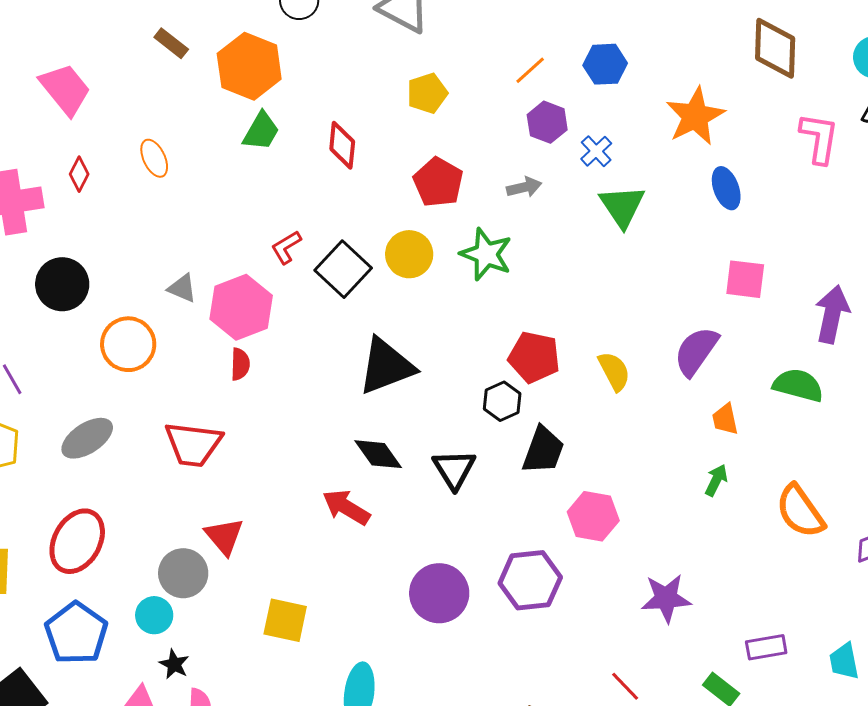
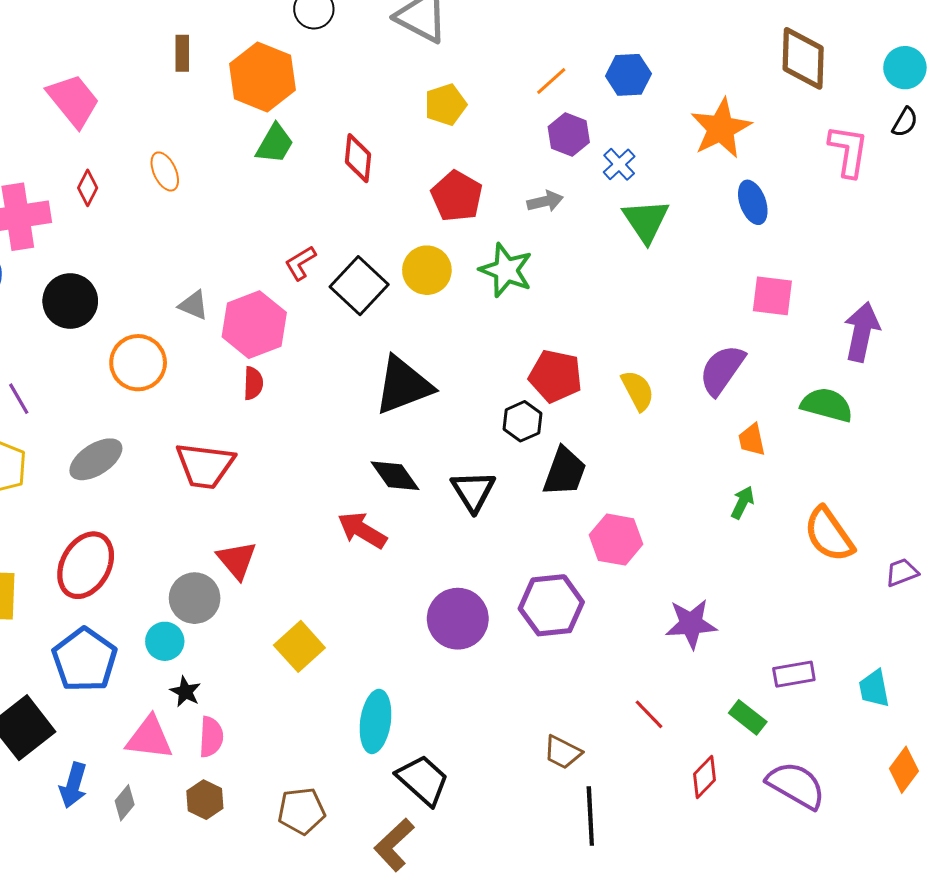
brown rectangle: (171, 43) -> (182, 53), turned 52
yellow square: (285, 620) -> (299, 646), turned 36

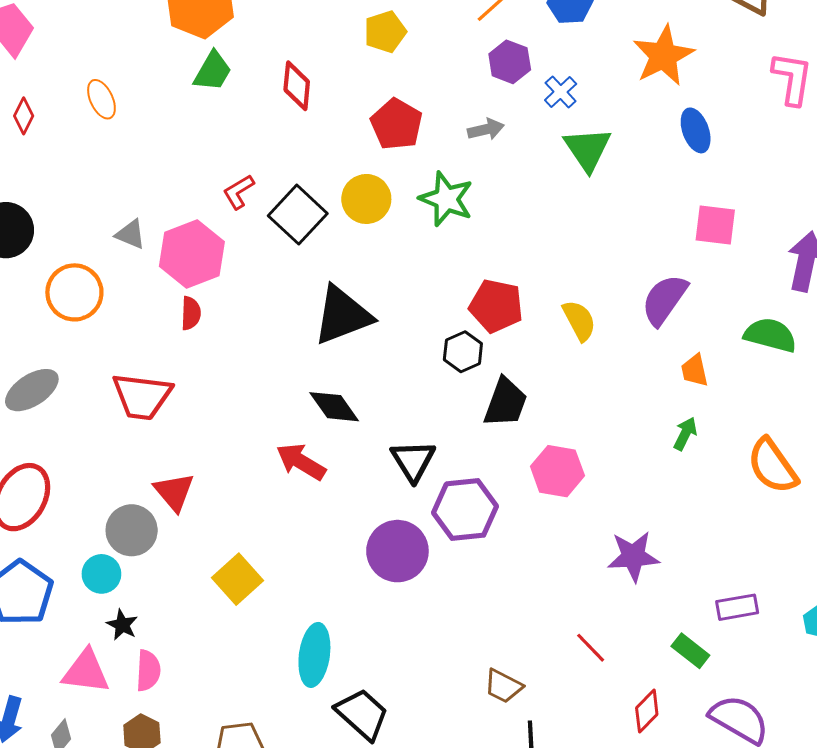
black triangle: (473, 491) -> (413, 461), moved
purple hexagon: (551, 605) -> (465, 510), moved

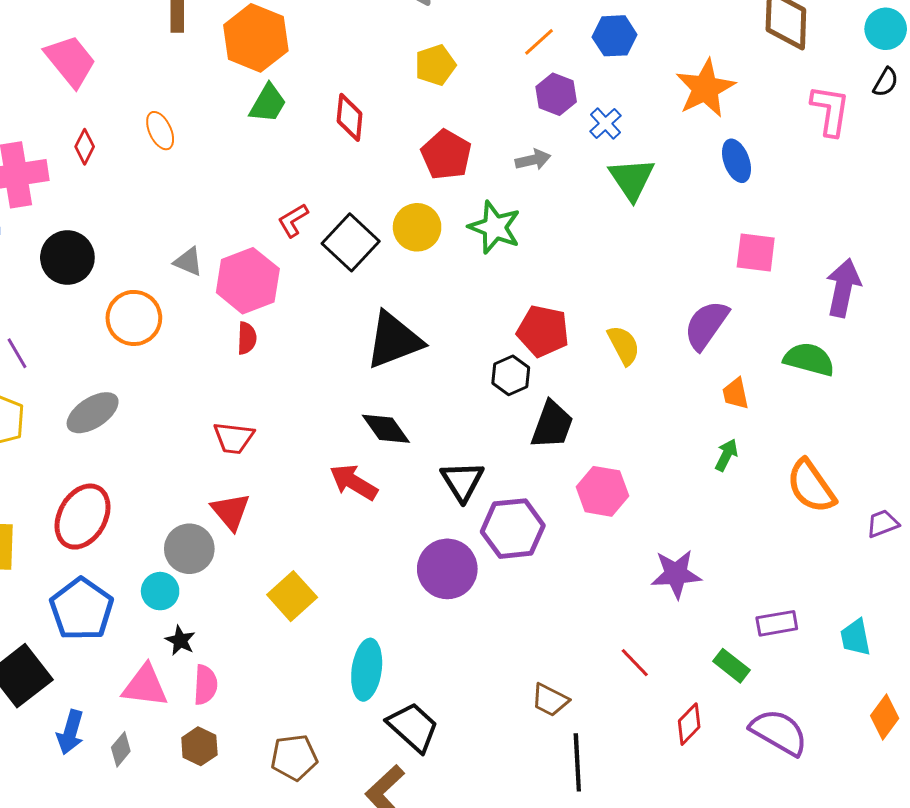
red trapezoid: (142, 396) -> (234, 438), moved, size x0.7

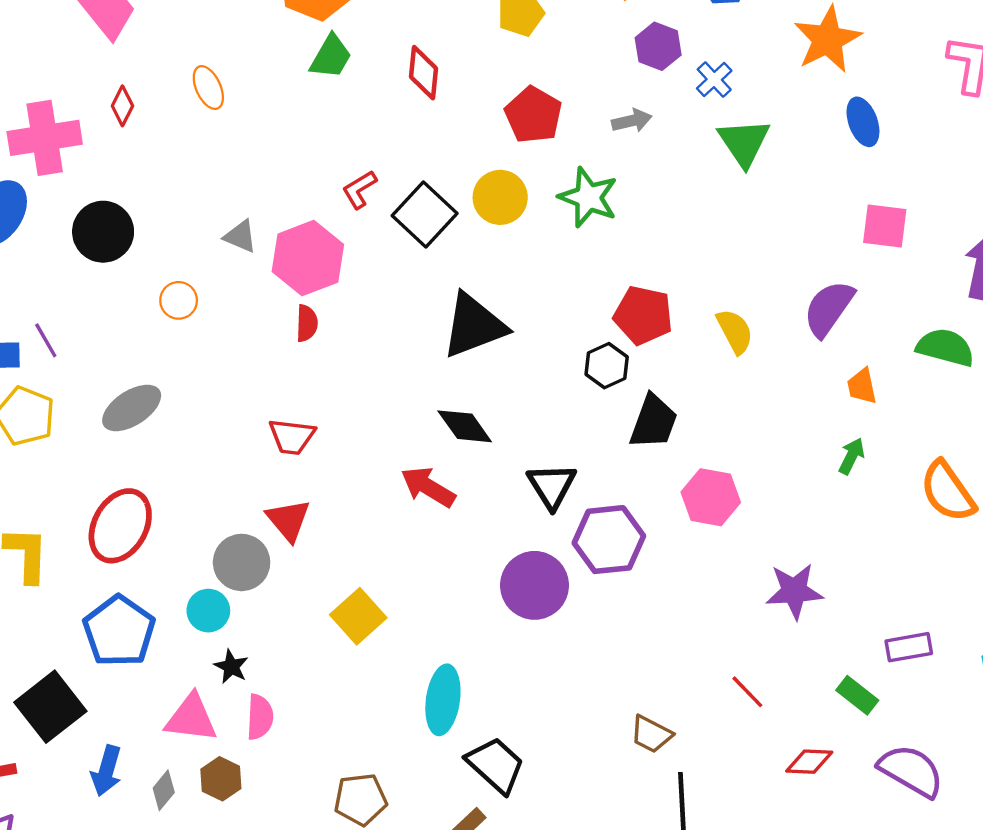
orange circle: (134, 318) -> (179, 300), size x0.6
red diamond: (689, 724) -> (809, 762), turned 48
brown hexagon: (199, 746) -> (221, 779), moved

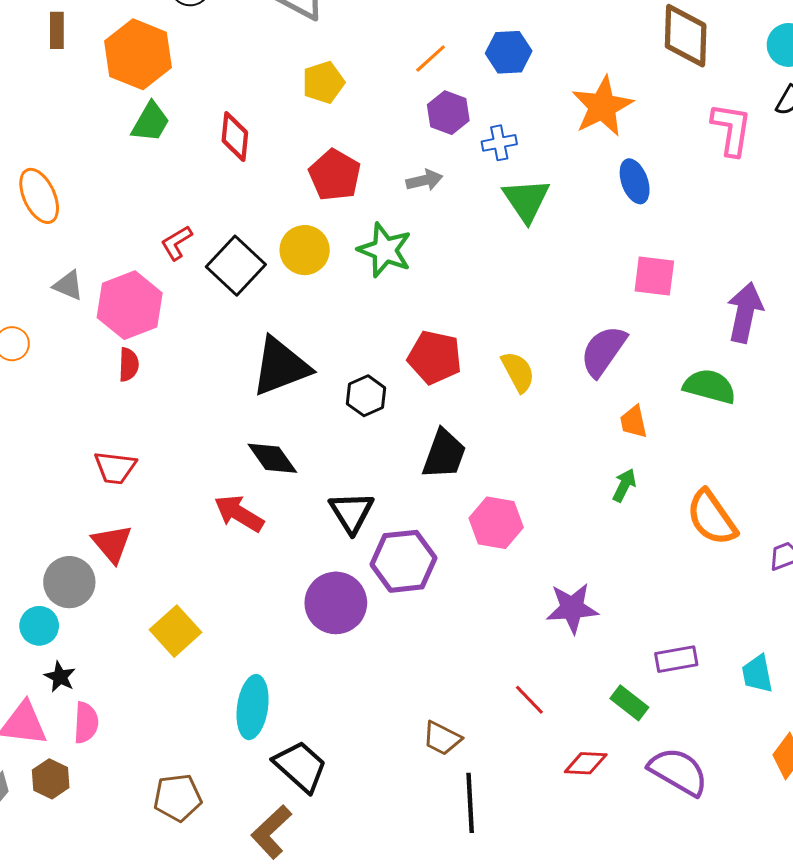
blue cross: (714, 80) -> (499, 143), turned 32
orange ellipse: (208, 88) -> (39, 196), moved, size x1.4
black hexagon: (607, 366) -> (366, 396), moved

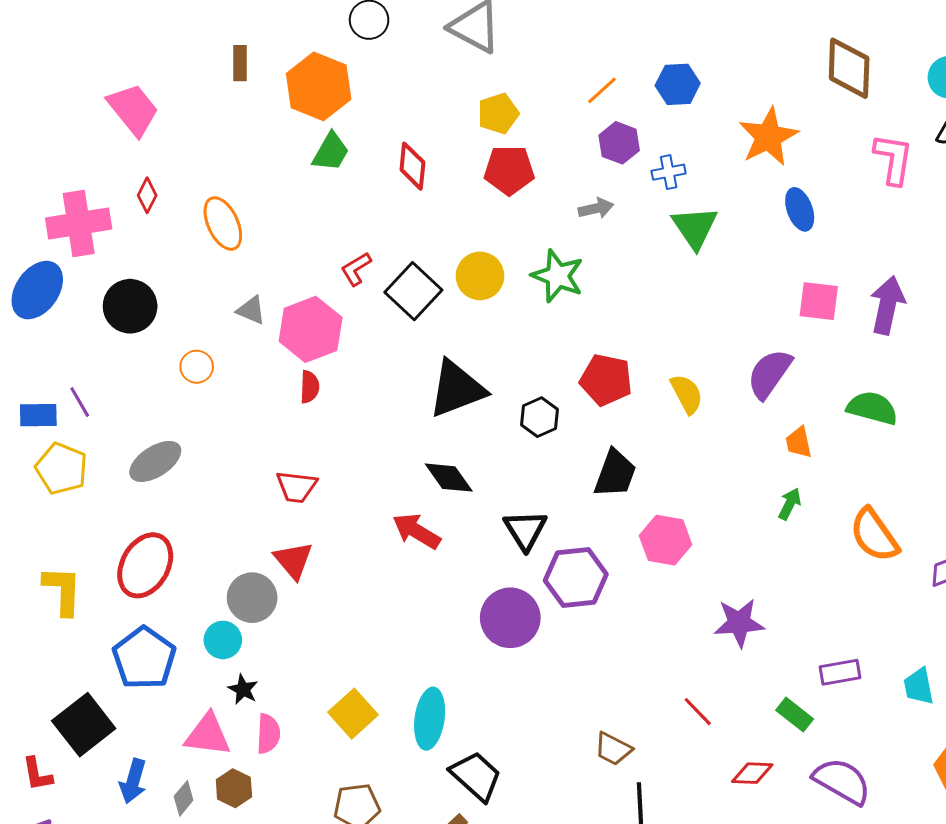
red pentagon: (335, 175) -> (509, 170), moved, turned -30
purple arrow: (745, 312) -> (887, 305), moved
yellow square: (176, 631) -> (353, 714), moved

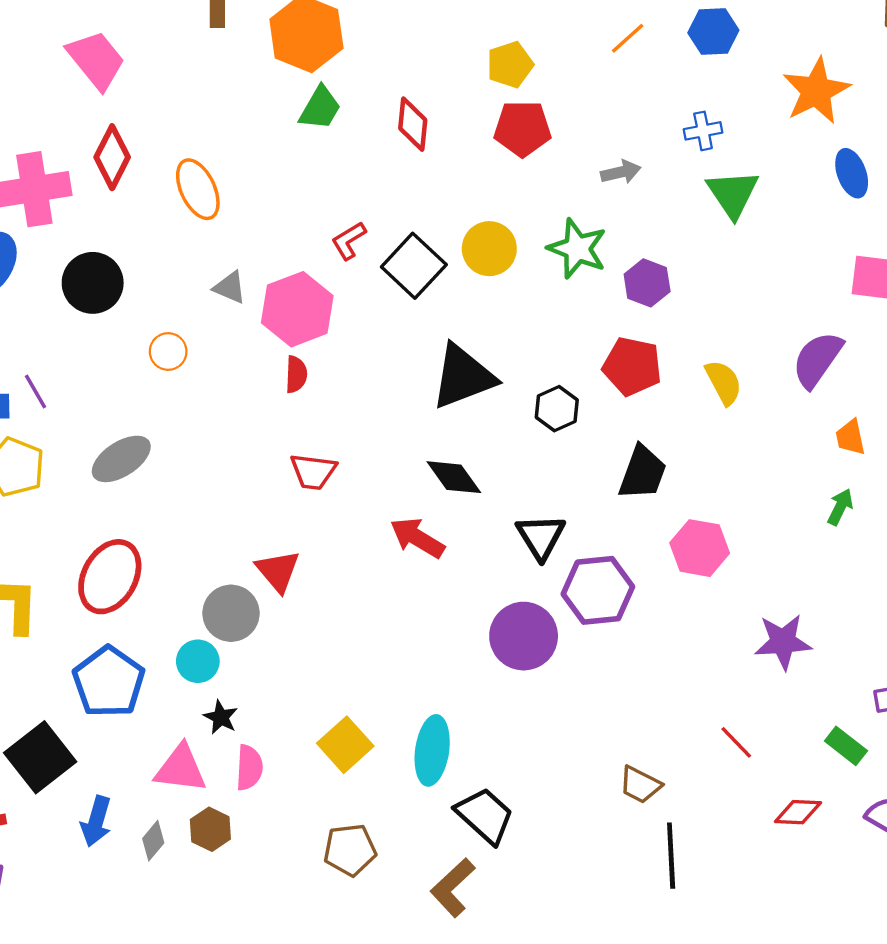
purple hexagon: (619, 143) -> (647, 283), moved
red diamond: (147, 195) -> (112, 157), size x1.6
red trapezoid: (296, 487) -> (313, 472), moved

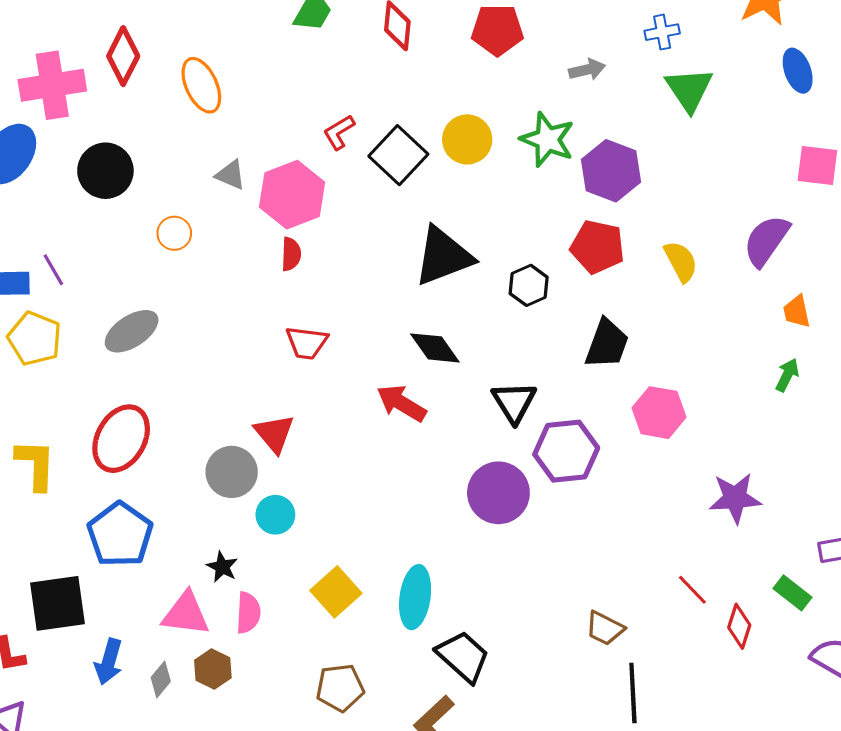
purple hexagon: (647, 283) -> (611, 171), size x1.4
cyan circle: (198, 661) -> (275, 515), moved
black square: (40, 757) -> (58, 603), turned 30
red diamond: (798, 812) -> (739, 626), moved, turned -75

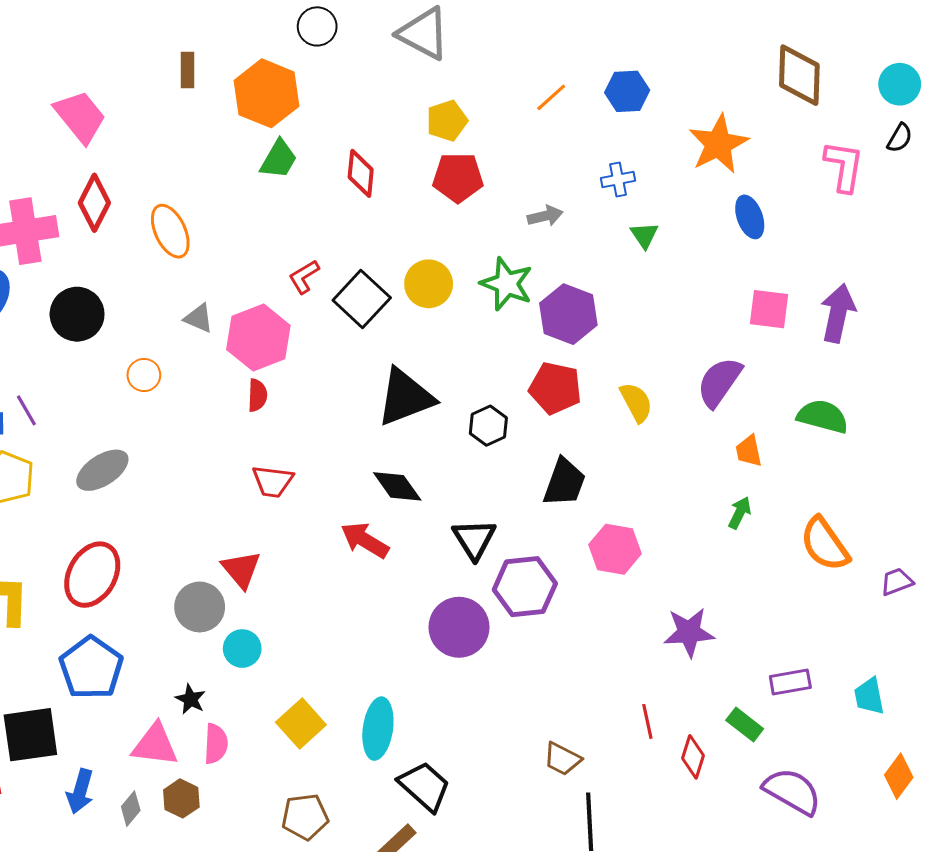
green triangle: (689, 89) -> (644, 235), size x0.6
red line: (692, 590) -> (647, 721), turned 32

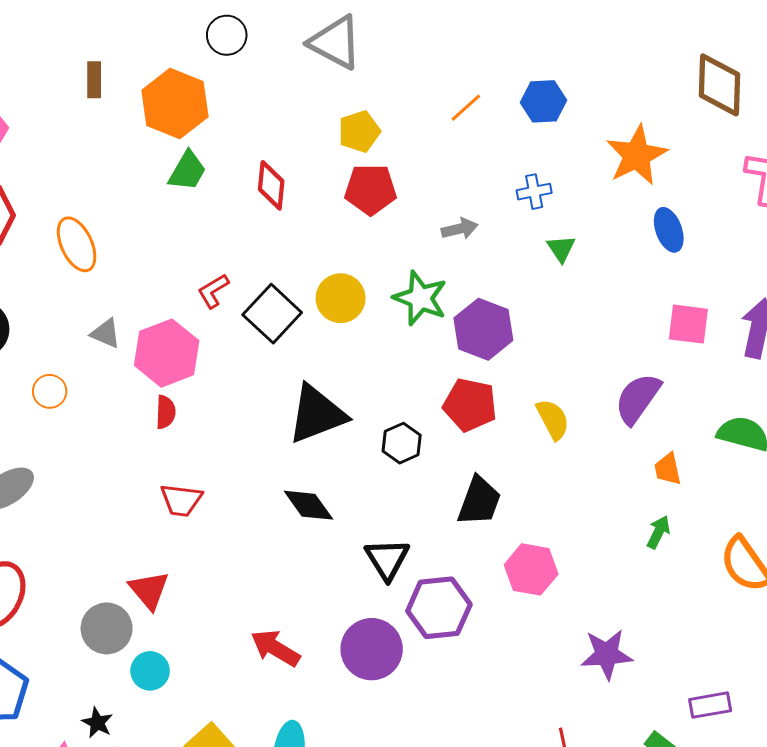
red arrow: (365, 540) -> (275, 648), moved

